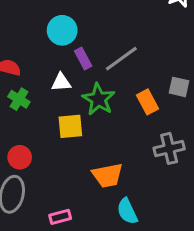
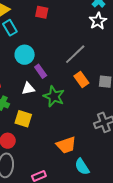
gray line: (121, 59) -> (75, 54), moved
orange rectangle: (147, 102) -> (81, 80), moved
yellow square: (70, 126) -> (23, 119), moved, turned 30

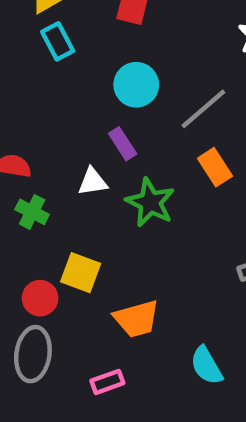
cyan circle: (25, 55) -> (136, 85), moved
yellow square: (23, 119) -> (81, 273), moved
orange trapezoid: (66, 145) -> (137, 319), moved

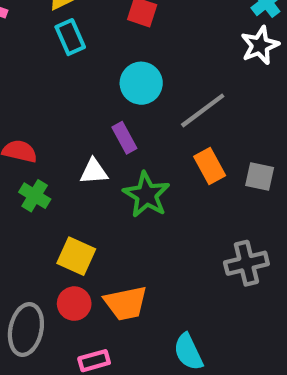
red circle: (40, 298) -> (74, 304), moved

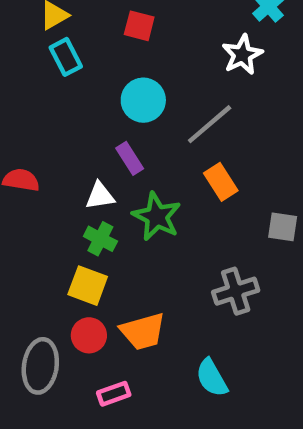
white star: (260, 45) -> (242, 55), moved
gray square: (260, 177) -> (283, 227), moved
green cross: (35, 196) -> (100, 239), moved
gray cross: (246, 263) -> (236, 291), moved

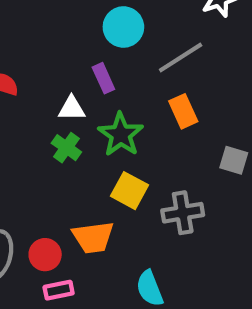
yellow square: (88, 286) -> (129, 191), moved
red circle: (89, 335) -> (45, 255), moved

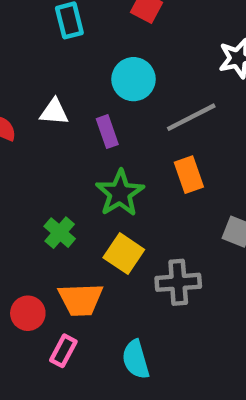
white triangle: (72, 108) -> (54, 112), moved
green cross: (66, 148) -> (60, 233), moved
pink rectangle: (59, 290) -> (63, 351), moved, turned -56

